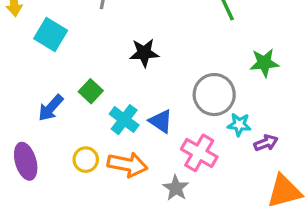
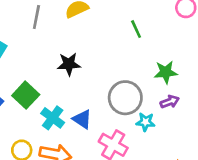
green square: (91, 91) -> (26, 95), size x1.4
purple arrow: (266, 143) -> (170, 102), moved

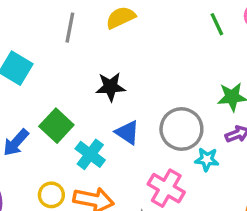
green line: (136, 29) -> (217, 24), moved
blue triangle: (82, 119) -> (127, 132), moved

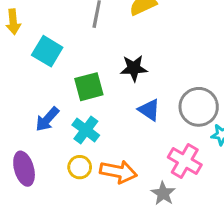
green square: (56, 126) -> (89, 87), moved, turned 32
cyan cross: (90, 154) -> (86, 130), moved

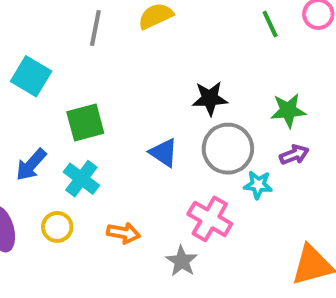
black star: (134, 68) -> (210, 98), moved
yellow circle: (80, 167) -> (57, 227), moved
orange arrow: (118, 172) -> (123, 233), size x0.7

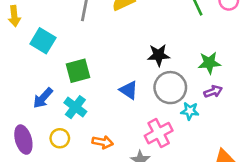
pink cross: (210, 219) -> (159, 133), turned 32

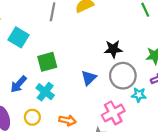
blue triangle: (129, 90) -> (89, 78), turned 42

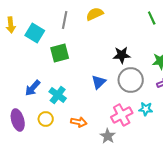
cyan square: (19, 37) -> (35, 33), moved
green square: (47, 62) -> (60, 53), moved
cyan star: (139, 95) -> (146, 109), moved

